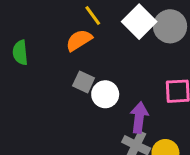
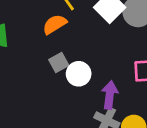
gray square: (84, 82) -> (59, 62), turned 36

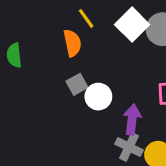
orange semicircle: (55, 24) -> (72, 43), turned 110

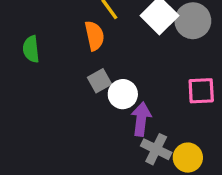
purple arrow: (132, 119) -> (141, 119), moved

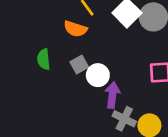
orange semicircle: (94, 36) -> (75, 29), turned 120
green semicircle: (31, 49) -> (44, 59), moved

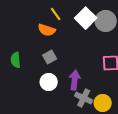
green semicircle: (44, 59) -> (16, 60), moved
white circle: (98, 75) -> (49, 82), moved

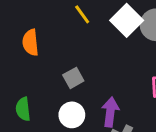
orange semicircle: (47, 30) -> (30, 42), moved, turned 66
green semicircle: (16, 60) -> (23, 109), moved

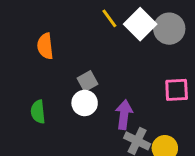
yellow line: (82, 14) -> (109, 18), moved
white circle: (72, 115) -> (85, 103), moved

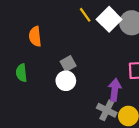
green semicircle: (38, 112) -> (21, 73), moved
purple arrow: (124, 115) -> (115, 90), moved

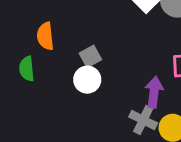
orange semicircle: (35, 36) -> (45, 36), moved

